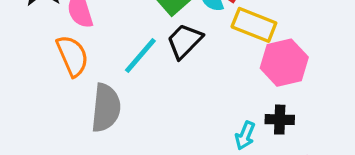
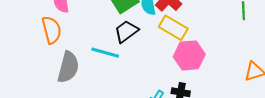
cyan line: (140, 55) -> (105, 53), moved, turned 56

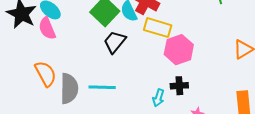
orange semicircle: (52, 30) -> (46, 74), moved
cyan line: (105, 53) -> (102, 87), moved

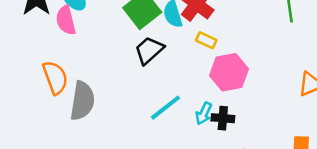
yellow rectangle: (158, 28) -> (206, 40), size x0.6
cyan line: (102, 87) -> (166, 108), moved, turned -48
cyan arrow: (158, 98) -> (204, 113), moved

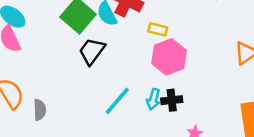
yellow rectangle: (206, 40) -> (158, 29), moved
gray semicircle: (82, 101) -> (40, 110), size x0.6

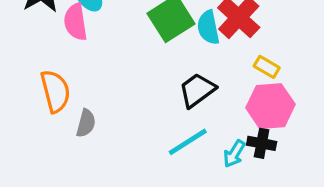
black trapezoid: (92, 51) -> (197, 90), moved
black cross: (172, 100) -> (262, 143), moved

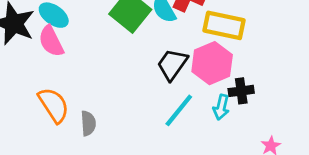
yellow rectangle: (267, 67) -> (224, 25), size x1.8
pink hexagon: (270, 106) -> (212, 63), moved

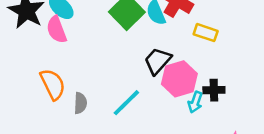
yellow rectangle: (224, 25) -> (206, 33), size x0.7
pink hexagon: (212, 63) -> (179, 79), moved
cyan line: (179, 110) -> (126, 103), moved

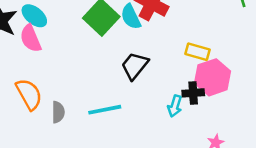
yellow rectangle: (206, 33) -> (197, 52), moved
pink hexagon: (179, 79) -> (213, 77), moved
cyan line: (126, 103) -> (105, 110), turned 36

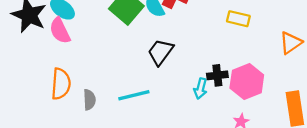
yellow rectangle: (197, 52) -> (238, 19), moved
pink hexagon: (213, 77) -> (247, 82), moved
orange semicircle: (29, 94) -> (61, 84), turned 36

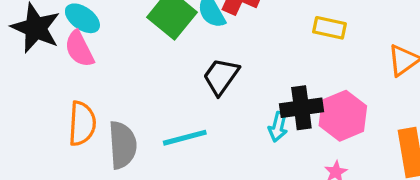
black cross: (217, 75) -> (301, 108), size x1.4
gray semicircle: (89, 100) -> (122, 145), size x1.6

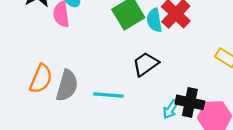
orange semicircle: (82, 124) -> (41, 79), moved

